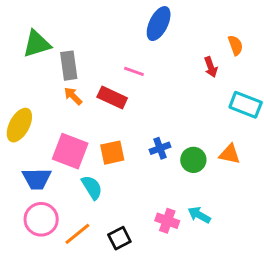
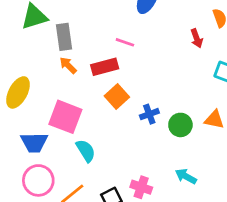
red rectangle: (112, 97) -> (105, 67), turned -40
orange square: (112, 153) -> (117, 97), moved, turned -30
pink cross: (167, 221) -> (141, 187), moved

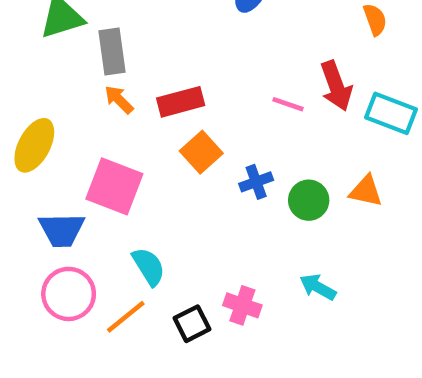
red arrow: (197, 38) -> (336, 86), moved, size x1.5
pink line: (125, 42) -> (288, 104), moved
cyan semicircle: (86, 151) -> (149, 266), moved

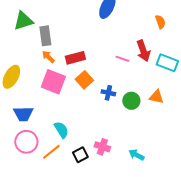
blue cross: (256, 182) -> (108, 93), turned 32
pink square: (114, 186) -> (53, 82), moved
cyan arrow: (318, 287) -> (136, 155), moved

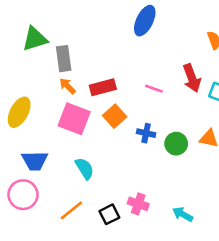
pink line: (122, 59) -> (154, 89), moved
cyan semicircle: (61, 130) -> (85, 168), moved
pink circle: (26, 142) -> (23, 195), moved

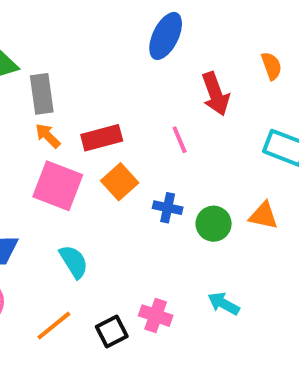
red arrow: (192, 78) -> (216, 94), moved
pink line: (154, 89) -> (180, 140), turned 48
cyan arrow: (183, 214) -> (224, 304), moved

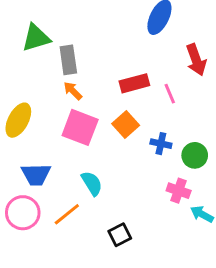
red rectangle: (102, 138) -> (134, 83), moved
pink cross: (156, 316) -> (179, 191), moved
orange line: (54, 326) -> (67, 214), moved

